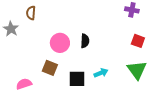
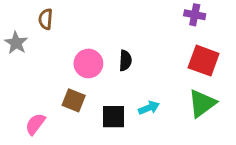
red square: (138, 41) -> (204, 61), size x1.5
green triangle: (137, 70) -> (202, 103), turned 30
pink semicircle: (24, 84) -> (35, 124), turned -35

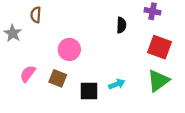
black semicircle: (125, 61) -> (121, 25), moved
pink semicircle: (35, 124) -> (28, 74), moved

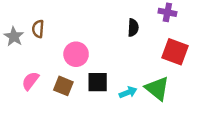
brown semicircle: (36, 15) -> (38, 29), moved
green triangle: (158, 81) -> (157, 89), moved, turned -45
black square: (89, 91) -> (98, 82), moved

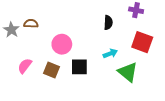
brown semicircle: (38, 29) -> (31, 24), turned 88
cyan arrow: (128, 92) -> (110, 53), moved

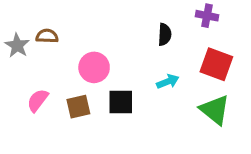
brown square: (52, 70) -> (78, 107), turned -35
green triangle: (128, 72) -> (215, 110), moved

